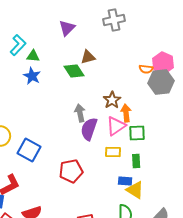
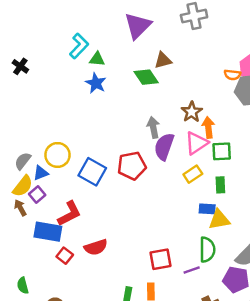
purple triangle: (67, 28) -> (138, 26), size x1.4
yellow rectangle: (113, 152) -> (193, 174), turned -35
red pentagon: (71, 171) -> (132, 166), moved
yellow triangle: (135, 190) -> (219, 220), turned -42

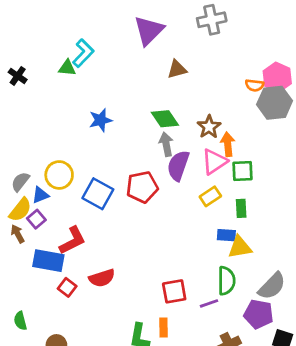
green triangle: (97, 59) -> (67, 68), moved
green diamond: (146, 77) -> (165, 119), moved
blue star: (96, 83) -> (101, 120), moved, turned 30

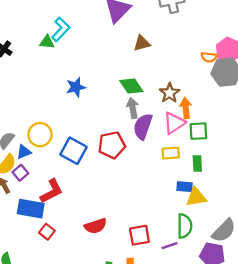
yellow rectangle: (210, 196) -> (171, 153), turned 30
red semicircle: (102, 278) -> (95, 226), moved

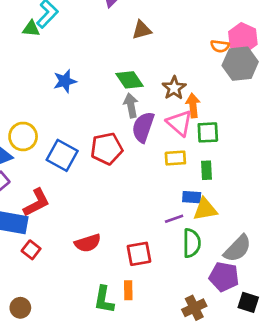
pink triangle: (174, 123) -> (179, 123), turned -45
purple line: (170, 246) -> (174, 219), moved

